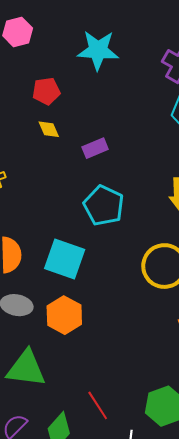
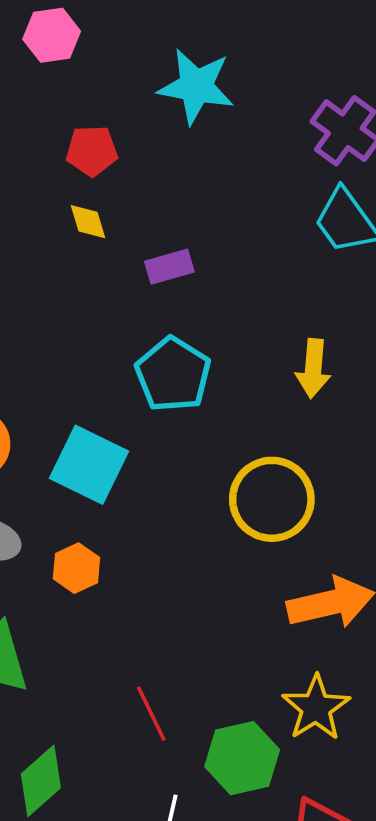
orange hexagon: (64, 315) -> (76, 568), size x0.7
red line: (98, 405) -> (151, 714), moved

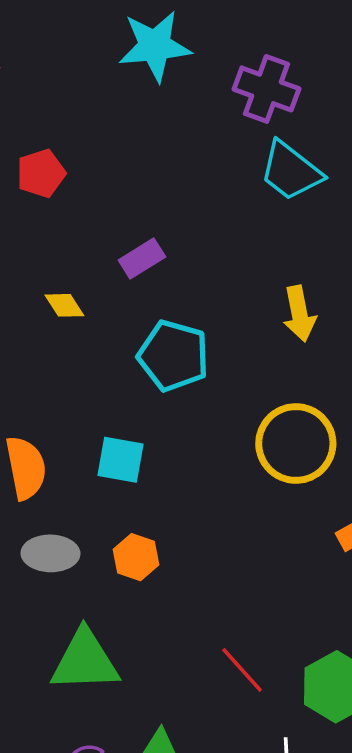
cyan star: (196, 86) -> (155, 46), moved
yellow diamond: (88, 222) -> (64, 305), moved
cyan square: (89, 465) -> (121, 460), size x0.7

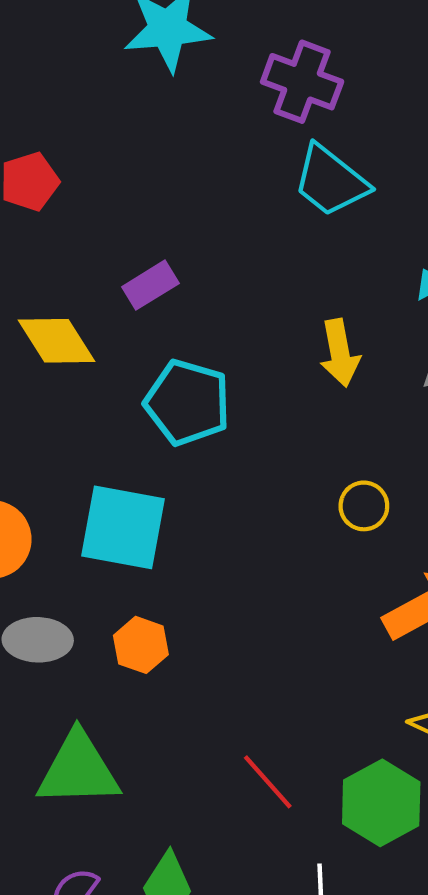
yellow diamond: (64, 305) -> (56, 341), size x1.6
yellow circle: (296, 444) -> (364, 506), moved, size x0.5
cyan square: (121, 460) -> (123, 527), size x1.5

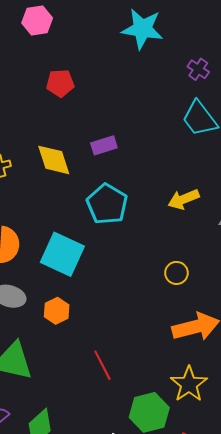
purple cross: (302, 82) -> (198, 69), size x0.6
yellow arrow: (340, 353) -> (183, 199), turned 64
red line: (268, 782) -> (102, 365), moved

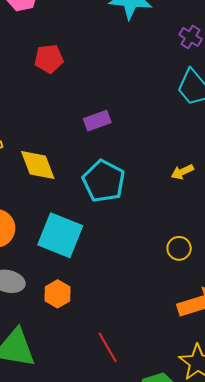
yellow diamond: (54, 160) -> (38, 165), moved
yellow arrow: (183, 199) -> (182, 172), size x0.7

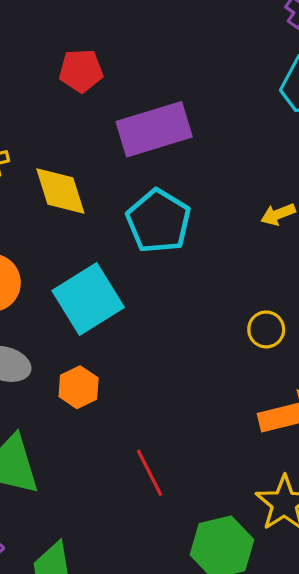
red pentagon: (49, 59) -> (81, 71), moved
purple rectangle: (97, 121) -> (154, 129), size x1.8
cyan square: (60, 235) -> (88, 299), turned 33

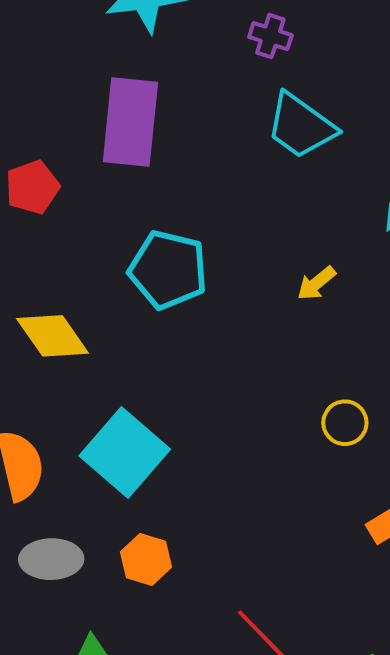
purple rectangle: (154, 129) -> (130, 122), moved, turned -50
cyan pentagon: (159, 221) -> (168, 270), moved

